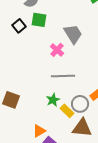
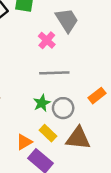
gray circle: (80, 104) -> (63, 108), moved
yellow rectangle: (67, 111) -> (48, 133), moved

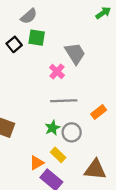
orange rectangle: (97, 96) -> (99, 112), moved
brown triangle: (78, 138) -> (95, 170), moved

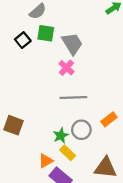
gray trapezoid: (75, 53) -> (72, 44), moved
orange rectangle: (99, 112) -> (109, 119), moved
green star: (52, 128) -> (61, 135), moved

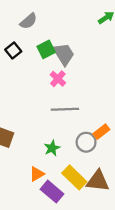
green square: (46, 33) -> (46, 49), moved, turned -36
gray circle: (81, 130) -> (86, 142), moved
yellow rectangle: (68, 153) -> (74, 177), moved, size x1.5

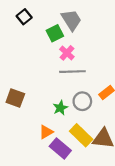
green square: (46, 49) -> (55, 33), moved
pink cross: (58, 79) -> (67, 53), moved
gray circle: (86, 142) -> (82, 101), moved

